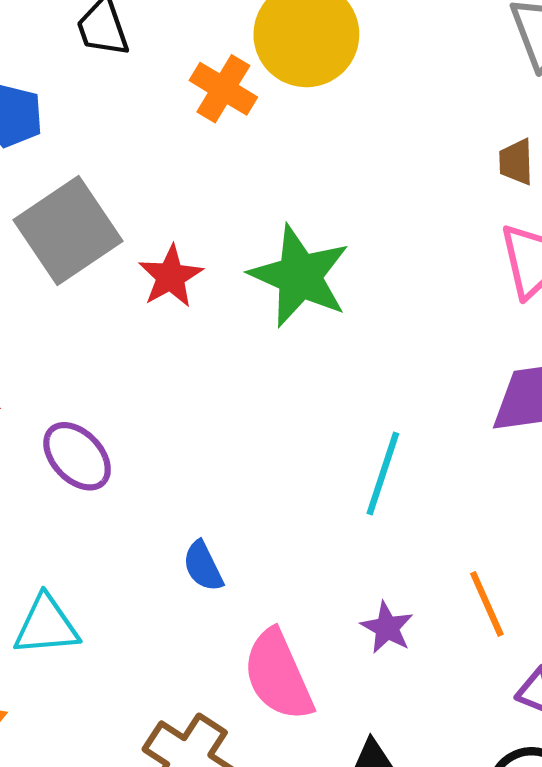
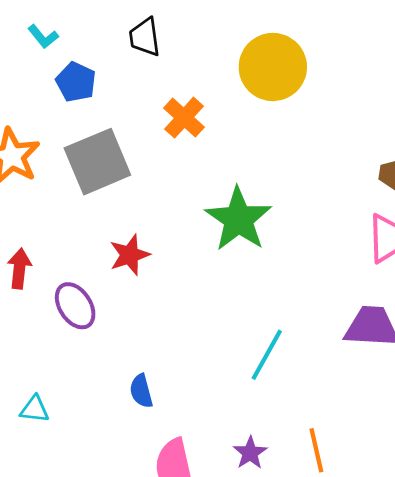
orange cross: (223, 89) -> (184, 118), moved
red star: (171, 276) -> (130, 255), moved
cyan triangle: (46, 625) -> (35, 409), size x0.7

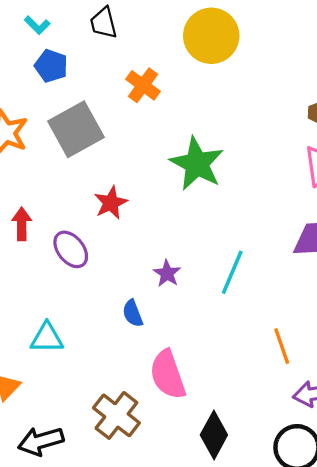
cyan L-shape: (43, 37) -> (37, 25), moved
cyan triangle: (35, 409) -> (47, 338), size x1.4
purple star: (250, 453) -> (167, 273), moved

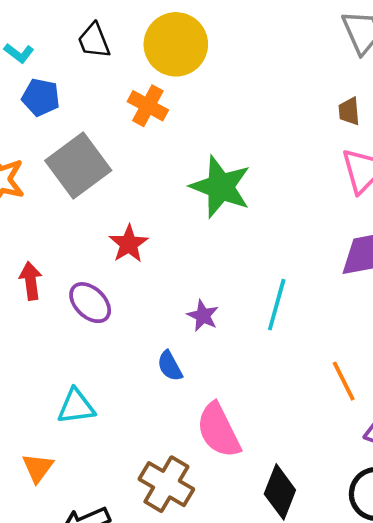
yellow circle: (211, 36) -> (176, 44), moved

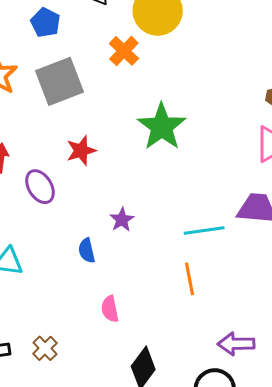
cyan line: (277, 305) -> (204, 231), moved, turned 51
orange line: (344, 381) -> (189, 279), moved
pink semicircle: (219, 430) -> (110, 309), size x0.6
brown cross: (166, 484) -> (45, 348), moved, size x0.6

